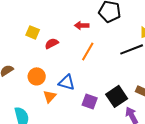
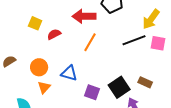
red arrow: (82, 25) -> (84, 16), size x1.6
orange triangle: (50, 96) -> (44, 87), moved

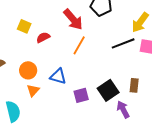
red arrow: (84, 16) -> (73, 19), turned -130
brown rectangle: (145, 82) -> (134, 85), turned 72
purple square: (92, 92) -> (81, 95), turned -35

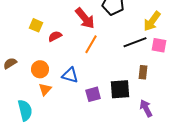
brown rectangle: (134, 85) -> (143, 72), moved
black square: (108, 90) -> (120, 89), turned 30
purple arrow: (123, 109) -> (146, 108), moved

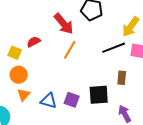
yellow square: (36, 25) -> (15, 53), moved
blue triangle: (70, 75) -> (49, 101), moved
purple square: (93, 94) -> (72, 100), turned 35

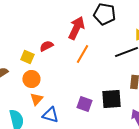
red arrow: (64, 24) -> (76, 28), turned -115
blue triangle: (49, 101) -> (50, 115), moved

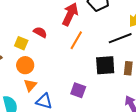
red semicircle: (46, 46) -> (40, 32), turned 56
black square: (111, 99) -> (105, 65), moved

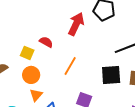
orange line: (76, 40) -> (70, 66), moved

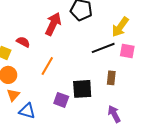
black square: (111, 75) -> (82, 89), moved

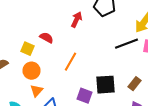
red arrow: (53, 24) -> (76, 20), size x0.7
brown rectangle: (111, 78) -> (134, 84), moved, turned 32

